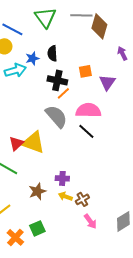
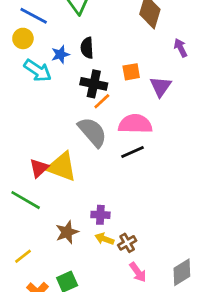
cyan arrow: (15, 70) -> (38, 71), turned 50
black line: (86, 131) -> (133, 152), turned -66

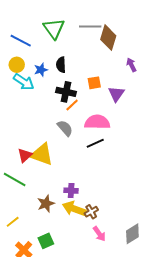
yellow circle: (23, 38) -> (17, 65), moved
gray semicircle: (92, 132) -> (65, 128), size x0.7
yellow arrow: (104, 239) -> (74, 209), size x1.6

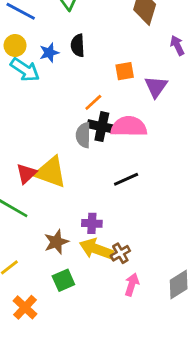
black cross: (66, 92) -> (102, 127), moved
gray semicircle: (65, 128) -> (83, 135), turned -138
black line: (95, 143) -> (126, 179), moved
pink arrow: (99, 234) -> (132, 285), turned -126
green square: (46, 241) -> (63, 280), moved

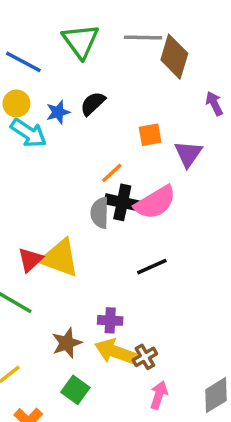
black semicircle: (78, 45) -> (93, 103), turned 50
pink semicircle: (129, 127) -> (155, 202), turned 148
green square: (63, 280) -> (75, 390), turned -30

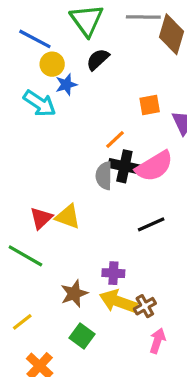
yellow circle: (16, 103) -> (52, 64), moved
black semicircle: (93, 103) -> (98, 59), moved
yellow triangle: (60, 258) -> (68, 217), size x0.7

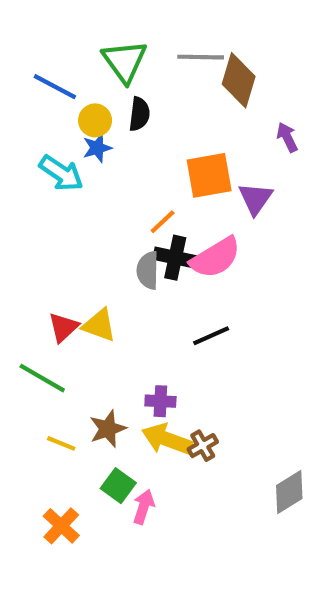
black semicircle: (98, 59) -> (139, 114), turned 140
yellow circle: (52, 64) -> (95, 120), moved
orange square: (150, 105) -> (209, 175), size x1.6
yellow line: (22, 322) -> (61, 443), moved, turned 60
pink arrow: (157, 341) -> (144, 507), moved

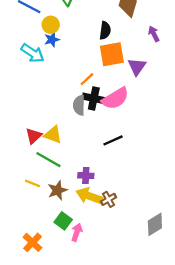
black semicircle: (139, 114) -> (105, 30), moved
green line: (42, 378) -> (48, 160), moved
yellow line: (61, 443) -> (33, 183), moved

